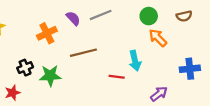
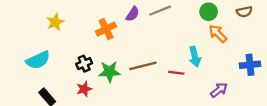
purple semicircle: (73, 18) -> (133, 14), turned 77
brown line: (83, 53) -> (143, 66), moved
red star: (13, 93) -> (84, 89), moved

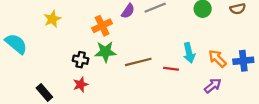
orange arrow: (218, 34) -> (217, 58), moved
cyan semicircle: (38, 60) -> (16, 44), moved, turned -115
black cross: (84, 64) -> (81, 60), turned 35
green star: (109, 72) -> (105, 52), moved

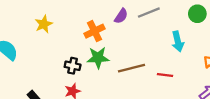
cyan arrow: (189, 53) -> (178, 41), moved

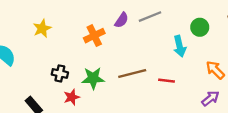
green circle: (197, 14) -> (200, 27), moved
green star: (98, 58) -> (93, 78), moved
black cross: (73, 66) -> (60, 73), moved

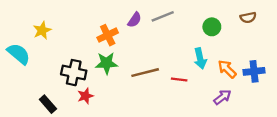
yellow star: (42, 28) -> (42, 30), moved
cyan arrow: (180, 46) -> (200, 58), moved
black cross: (60, 73) -> (74, 73), size x1.5
green star: (93, 78) -> (106, 63), moved

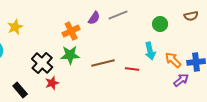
black cross: (74, 73) -> (42, 63), turned 30
purple arrow: (222, 97) -> (181, 80), moved

